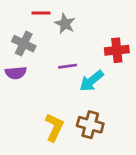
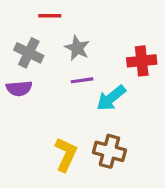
gray star: (65, 24) -> (77, 48), moved

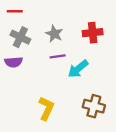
red line: (50, 16) -> (15, 11), moved
red cross: (142, 61) -> (93, 33), moved
brown cross: (109, 151) -> (94, 106), moved

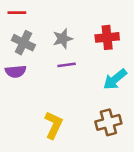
gray star: (54, 34) -> (63, 39), turned 30
cyan arrow: (78, 69) -> (115, 79), moved
brown cross: (94, 106) -> (108, 122), turned -30

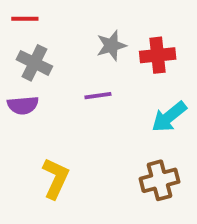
gray star: (63, 39) -> (111, 46), moved
yellow L-shape: (54, 125) -> (56, 178), moved

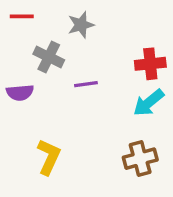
gray star: (111, 46) -> (81, 25), moved
red cross: (158, 55) -> (150, 64), moved
gray cross: (34, 63) -> (49, 57), moved

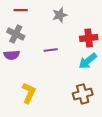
red line: (22, 16) -> (21, 10), moved
gray star: (81, 25) -> (60, 15), moved
gray cross: (49, 57) -> (16, 34), moved

